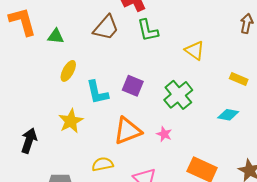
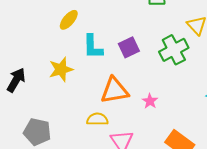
purple square: (133, 86) -> (129, 47), turned 30
green cross: (178, 95) -> (174, 50), moved
yellow semicircle: (103, 164) -> (97, 119), moved

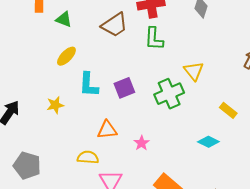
yellow star: (61, 69) -> (55, 105), size x0.7
orange triangle: (115, 90) -> (107, 130), size x0.7

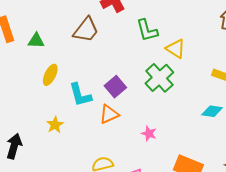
green L-shape: (154, 39) -> (147, 30), moved
orange triangle: (107, 130) -> (109, 114), moved

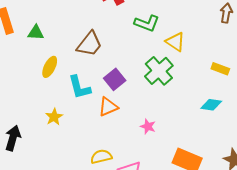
brown trapezoid: (86, 30) -> (89, 44), moved
green L-shape: (147, 30) -> (147, 23), turned -55

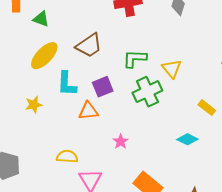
green L-shape: (147, 23) -> (135, 59), moved, turned 145
yellow ellipse: (50, 67) -> (44, 56), size x1.4

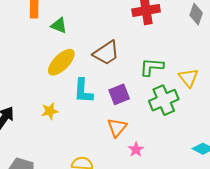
orange triangle: (88, 111) -> (117, 127), moved, turned -45

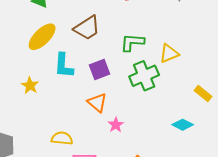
yellow triangle: (188, 78) -> (169, 53), turned 45
yellow star: (50, 111) -> (30, 85), turned -30
orange triangle: (117, 127) -> (97, 103), turned -30

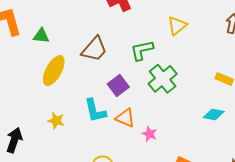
yellow triangle: (169, 53) -> (177, 26), moved
cyan L-shape: (64, 66) -> (95, 111), moved

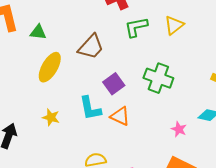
green L-shape: (142, 50) -> (136, 27), moved
green cross: (163, 79) -> (158, 78), turned -32
pink star: (150, 134) -> (179, 129), moved

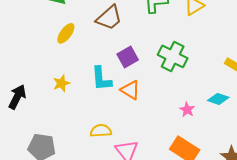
yellow ellipse: (50, 67) -> (66, 33), size x0.7
yellow star: (51, 117) -> (61, 83), turned 30

